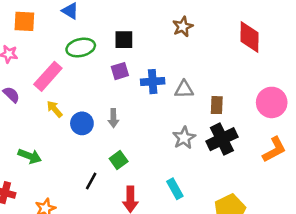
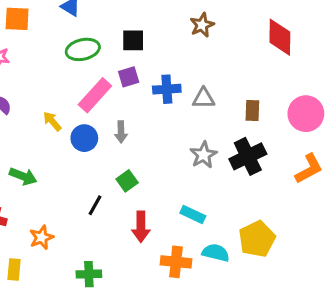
pink rectangle: (48, 76) -> (95, 95), moved
brown rectangle: (217, 105) -> (252, 111), moved
cyan rectangle: (175, 189) -> (193, 214), turned -36

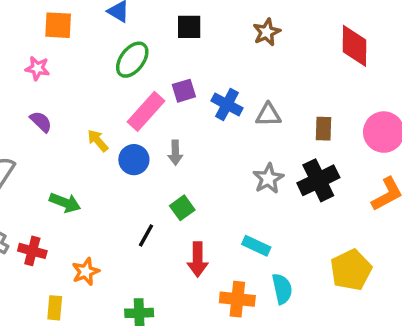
black square: (133, 40) -> (189, 27), moved
green ellipse: (83, 49) -> (132, 60), turned -40
blue cross: (167, 89) -> (227, 104), turned 32
yellow pentagon: (257, 239) -> (351, 270), moved
cyan semicircle: (216, 253) -> (282, 289), turned 64

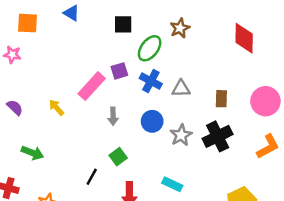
green ellipse: (132, 60) -> (150, 48), moved
purple semicircle: (41, 122) -> (15, 107), moved
blue circle: (134, 160) -> (152, 121), moved

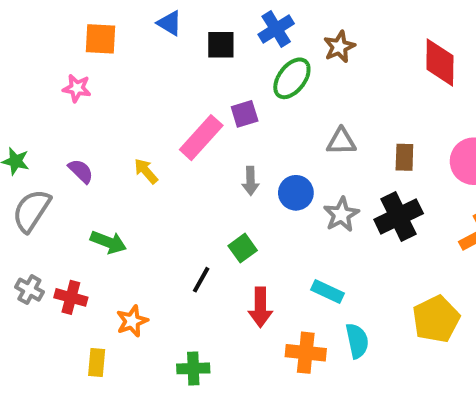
black square: (123, 24) -> (221, 45), moved
blue cross: (151, 81) -> (276, 29), moved, turned 30
gray arrow: (113, 116) -> (250, 181), moved

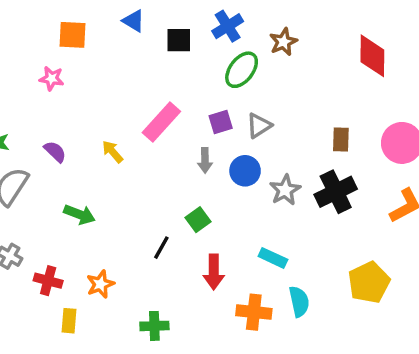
purple square: (245, 114) -> (221, 122), moved
gray triangle: (341, 141) -> (259, 126), moved, turned -32
red cross: (71, 297) -> (48, 281), moved

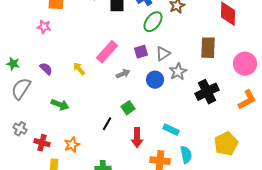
brown rectangle: (341, 139) -> (208, 48), moved, size x1.5
gray arrow: (205, 160) -> (123, 74), moved, turned -112
gray star: (285, 190) -> (178, 72), moved

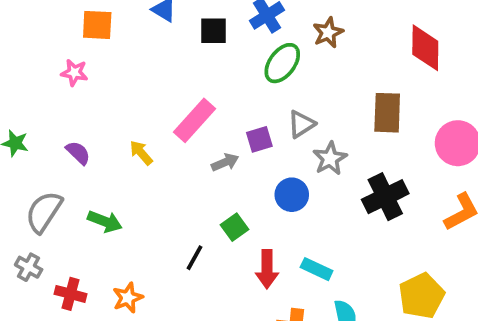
purple square: (141, 52) -> (259, 139), moved
blue circle: (155, 80) -> (292, 195), moved
gray semicircle: (21, 89) -> (44, 212), moved
red arrow: (137, 138) -> (267, 269), moved

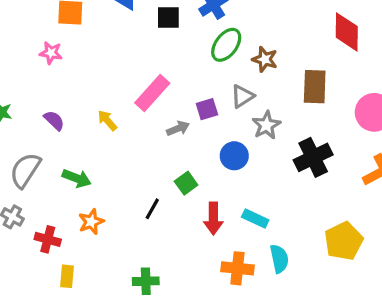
brown star: (328, 33) -> (265, 59), moved, turned -30
orange star: (128, 298) -> (91, 222), moved

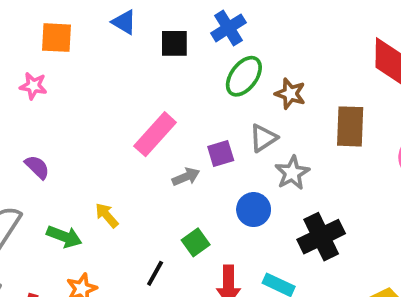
yellow arrow: (107, 120) -> (107, 215), moved
black cross: (313, 157) -> (321, 237), moved

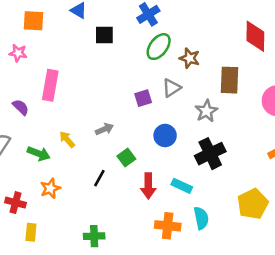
black square: (174, 43) -> (104, 35), moved
pink rectangle: (155, 134) -> (50, 85), moved, turned -32
gray star: (292, 173) -> (206, 111), moved
gray arrow: (186, 177) -> (104, 129), moved

